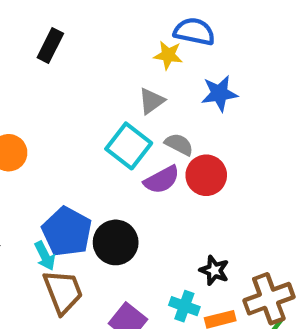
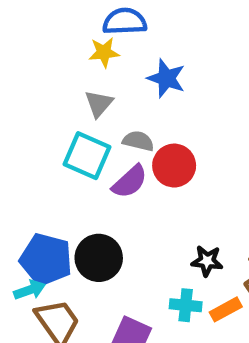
blue star: (219, 93) -> (166, 78), turned -30
cyan arrow: (45, 256) -> (30, 290), turned -68

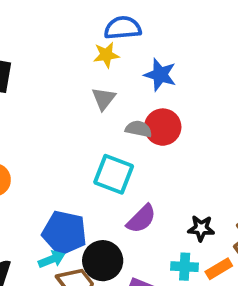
cyan square: (87, 156) -> (114, 174), moved
red circle: (174, 166) -> (163, 127), moved
purple semicircle: (130, 182) -> (141, 219), moved
black circle: (99, 258) -> (103, 261), moved

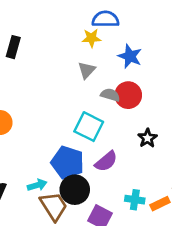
black star: (201, 228) -> (147, 138), moved, turned 30
blue pentagon: (64, 233) -> (68, 162), moved

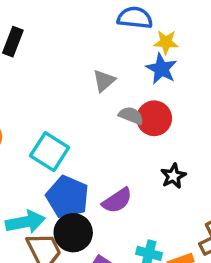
yellow star: (91, 38) -> (166, 42), moved
cyan square: (89, 127) -> (50, 152), moved
cyan arrow: (37, 185) -> (26, 222), size x1.5

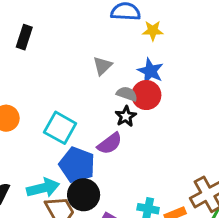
blue star: (161, 69) -> (150, 71), moved
black star: (173, 176) -> (126, 116), moved
purple semicircle: (117, 201) -> (110, 143), moved

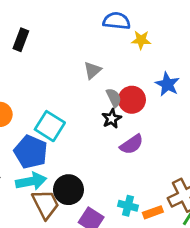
blue star: (150, 71) -> (167, 84), moved
gray semicircle: (127, 94) -> (114, 98), turned 42
purple semicircle: (110, 143) -> (132, 144), moved
blue pentagon: (77, 165) -> (31, 152), moved

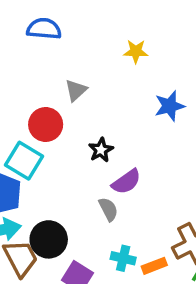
blue semicircle: (117, 21) -> (44, 29), moved
blue star: (167, 84) -> (170, 106), turned 30
gray semicircle: (114, 98) -> (108, 209), moved
red circle: (132, 100) -> (46, 124), moved

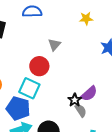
black star: (101, 150) -> (75, 100), moved

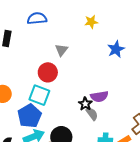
purple semicircle: (89, 94) -> (99, 96), turned 36
blue pentagon: (18, 108) -> (29, 116), turned 30

